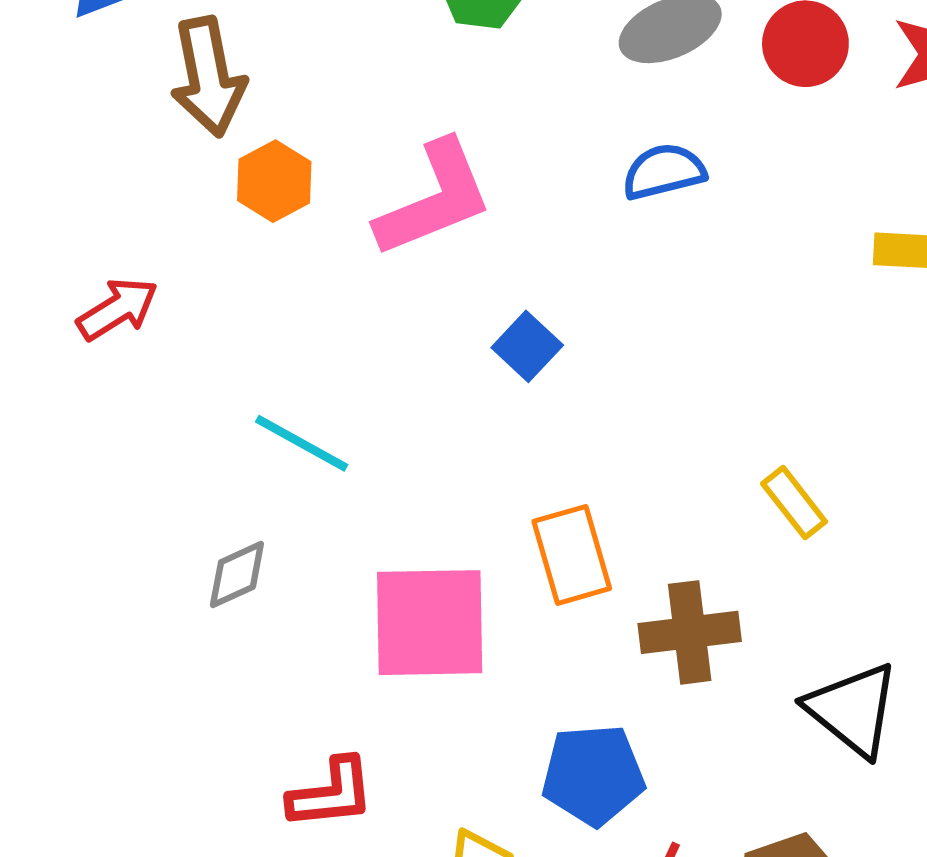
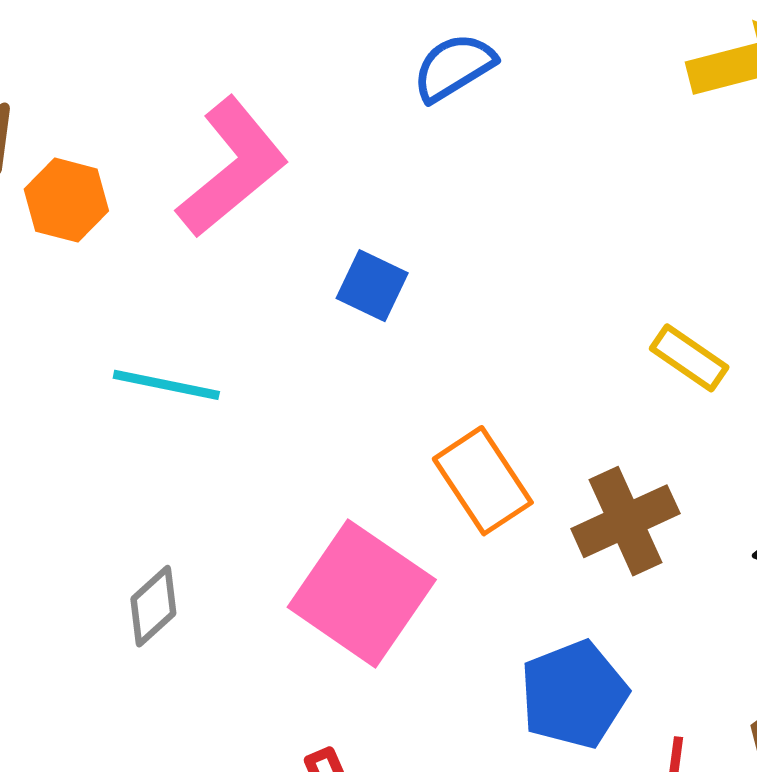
cyan line: (302, 443) -> (166, 385), moved
pink square: (430, 623) -> (362, 593), turned -37

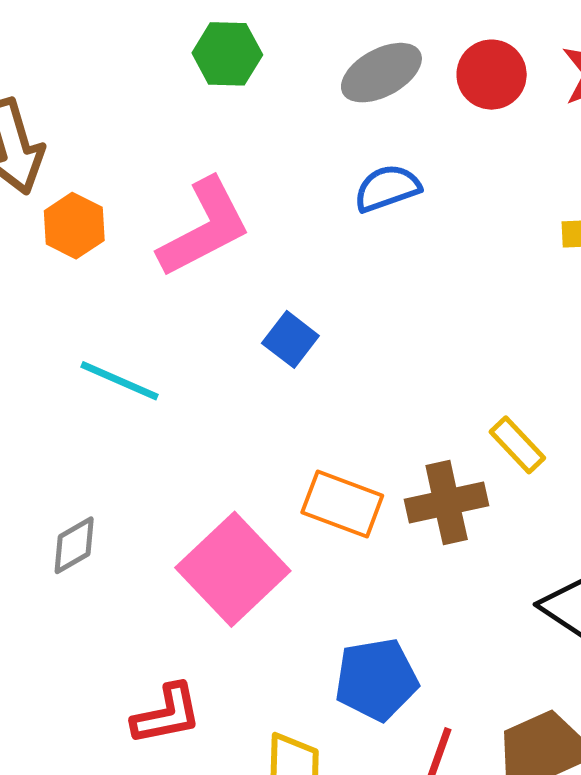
orange rectangle: (483, 481) -> (342, 504), turned -48
brown cross: (625, 521) -> (447, 503), moved

